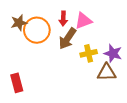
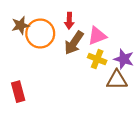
pink triangle: (83, 21) -> (97, 36), moved
yellow cross: (89, 53) -> (97, 59), turned 35

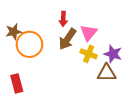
brown star: (20, 25) -> (14, 32), moved
orange circle: (40, 34) -> (29, 44), moved
pink triangle: (97, 36) -> (89, 33), turned -30

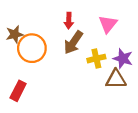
pink triangle: (89, 33) -> (108, 24), moved
yellow cross: (89, 54) -> (96, 59), turned -35
red rectangle: (17, 83) -> (18, 91), turned 42

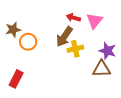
red arrow: (69, 21) -> (73, 18), moved, turned 104
orange circle: (32, 48) -> (28, 42), size x0.7
yellow cross: (96, 59) -> (75, 49), moved

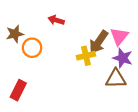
red arrow: (73, 18) -> (56, 20), moved
pink triangle: (94, 21) -> (119, 36), moved
brown arrow: (64, 37) -> (99, 42), moved

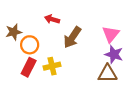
brown arrow: (99, 42) -> (72, 37), moved
yellow cross: (86, 56) -> (52, 66), moved
red rectangle: (18, 90) -> (29, 67), moved

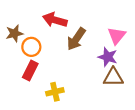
red arrow: (52, 19) -> (55, 20), size x1.5
purple star: (114, 54) -> (108, 57), moved
yellow cross: (52, 66) -> (55, 92), moved

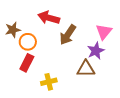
purple star: (108, 57) -> (96, 51), turned 30
brown triangle: (113, 77) -> (86, 69), moved

